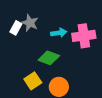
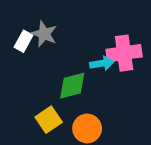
cyan arrow: (59, 33) -> (102, 63), moved
green diamond: (49, 58) -> (72, 86), turned -35

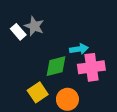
white rectangle: (23, 41) -> (18, 32), turned -70
pink cross: (124, 53) -> (91, 67), moved

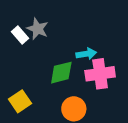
yellow square: (38, 92) -> (20, 101), moved

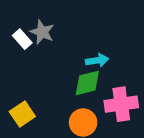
green diamond: (61, 73) -> (87, 83), moved
pink cross: (100, 74) -> (121, 104), moved

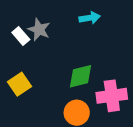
cyan arrow: (97, 60) -> (90, 18), moved
yellow square: (22, 114) -> (19, 84), moved

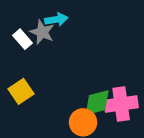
cyan arrow: (90, 18) -> (56, 19), moved
green diamond: (81, 76) -> (97, 103), moved

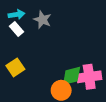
cyan arrow: (56, 19) -> (16, 14), moved
gray star: (42, 32) -> (42, 20), moved

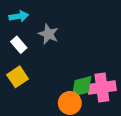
gray star: (42, 20) -> (48, 34), moved
white rectangle: (16, 29) -> (19, 45), moved

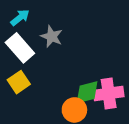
cyan arrow: (19, 16) -> (20, 17), turned -30
white rectangle: (19, 45) -> (20, 48), size x1.6

